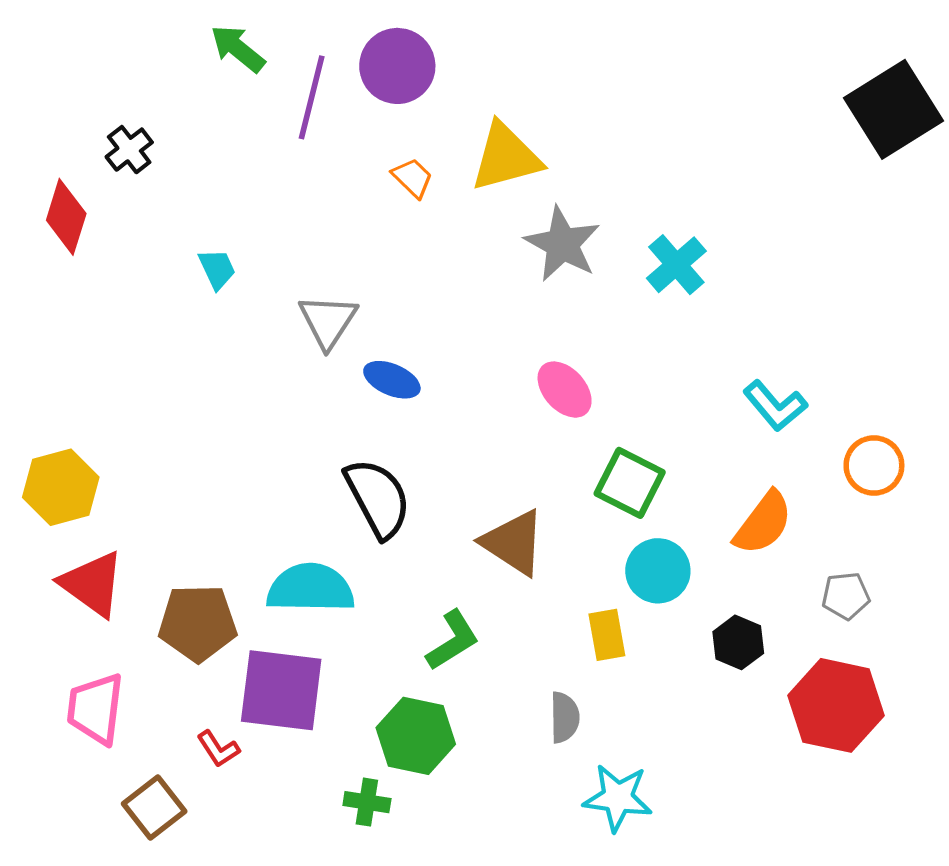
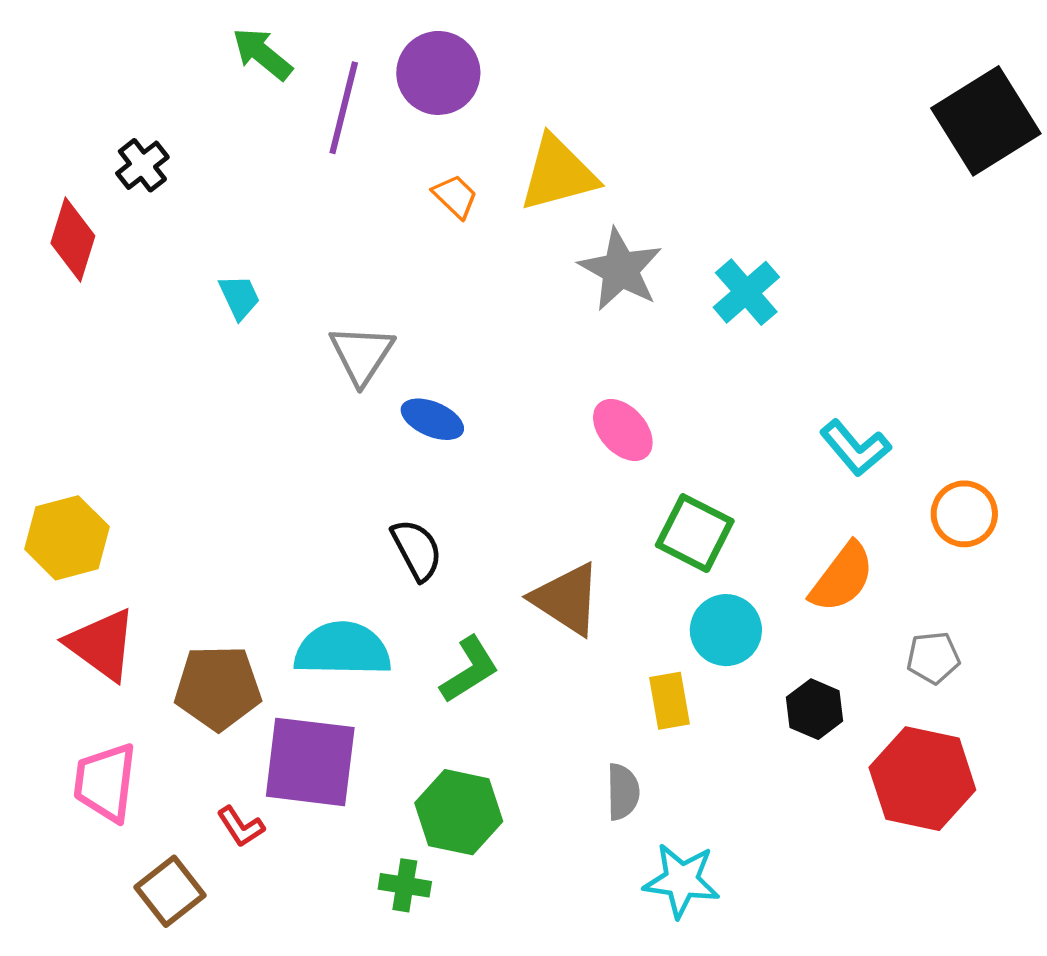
black semicircle: (378, 498) -> (417, 550), size x0.7
green L-shape: (453, 640) -> (470, 670), moved

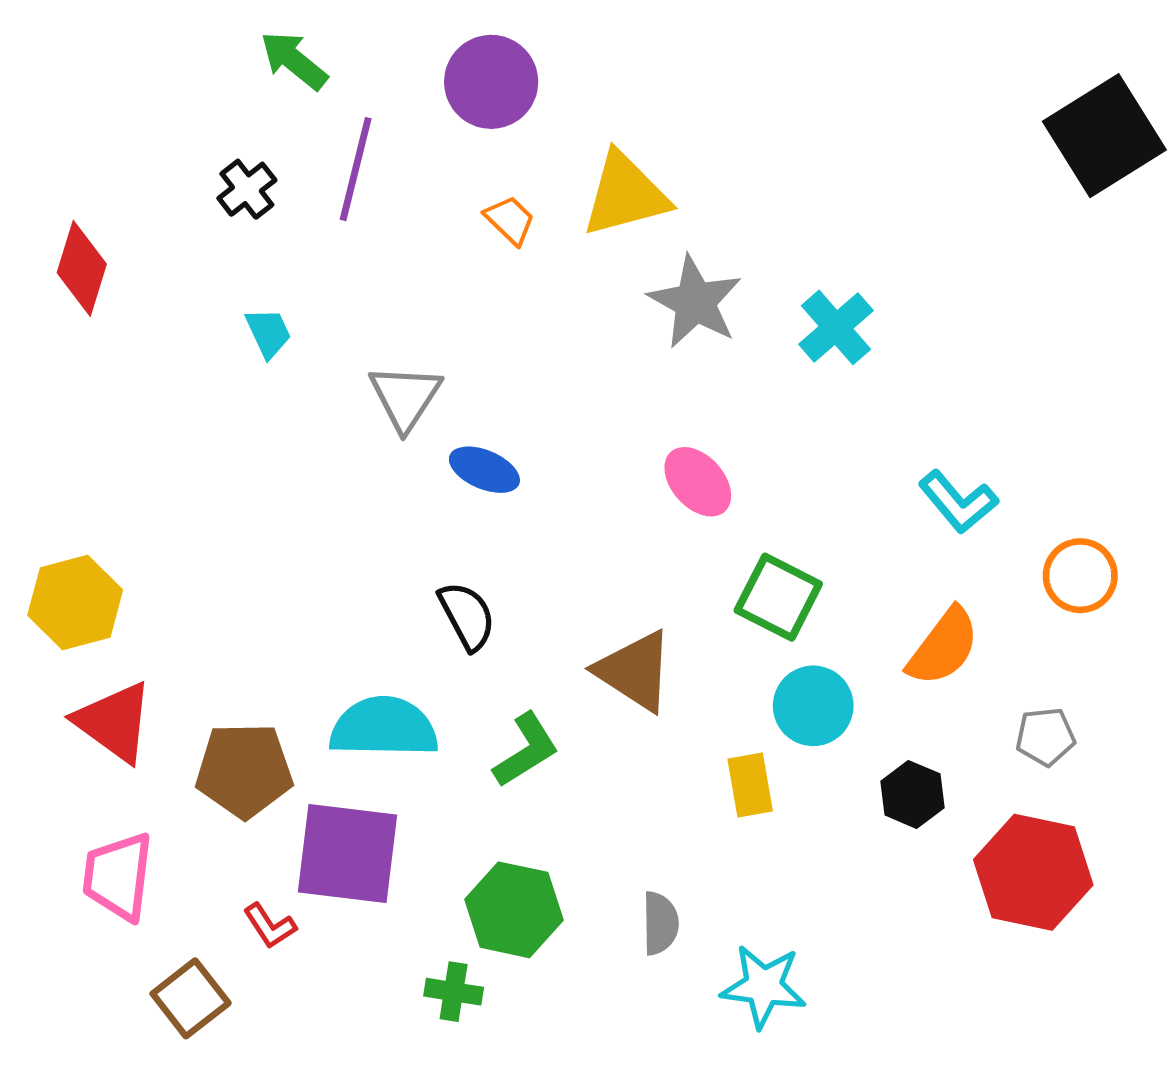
purple line: (344, 108) -> (356, 169), moved
black cross: (142, 165) -> (247, 189), moved
gray semicircle: (623, 792) -> (660, 923), moved

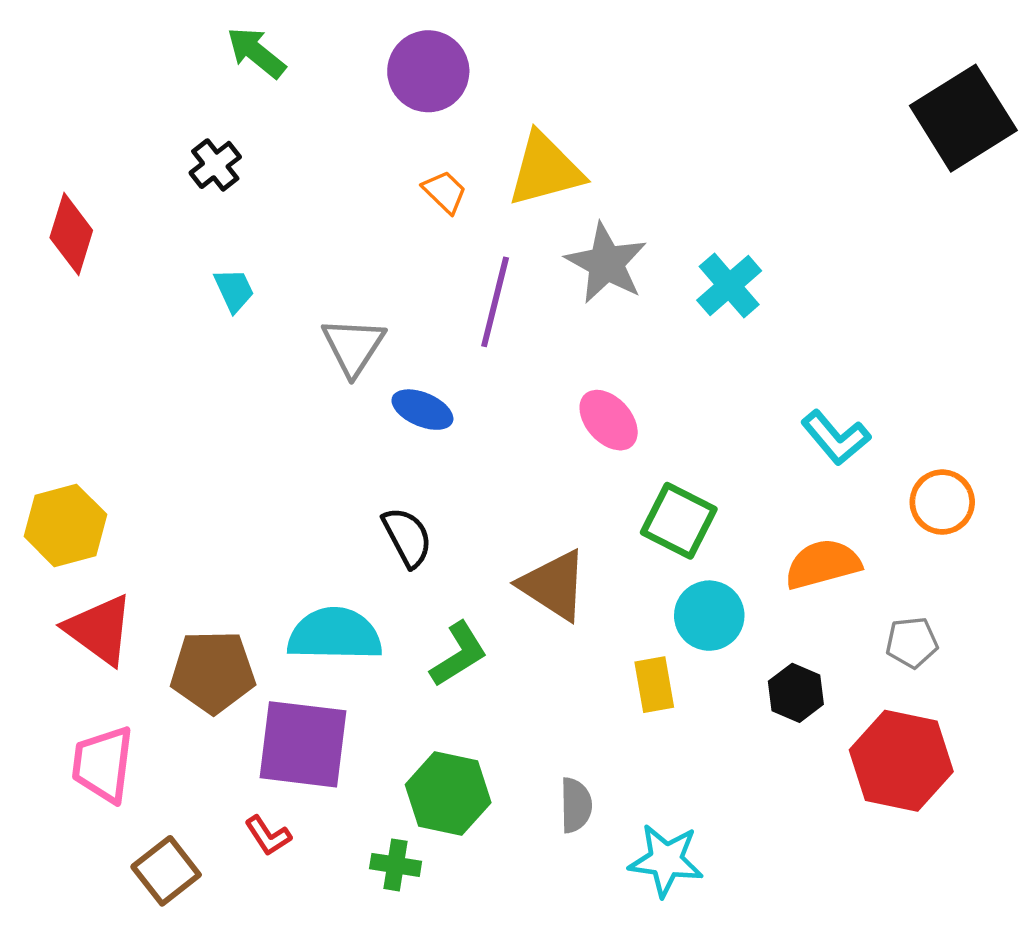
purple line: (356, 169) -> (495, 302), moved
orange semicircle: (943, 647) -> (823, 564), turned -142
red L-shape: (270, 926) -> (268, 836), moved

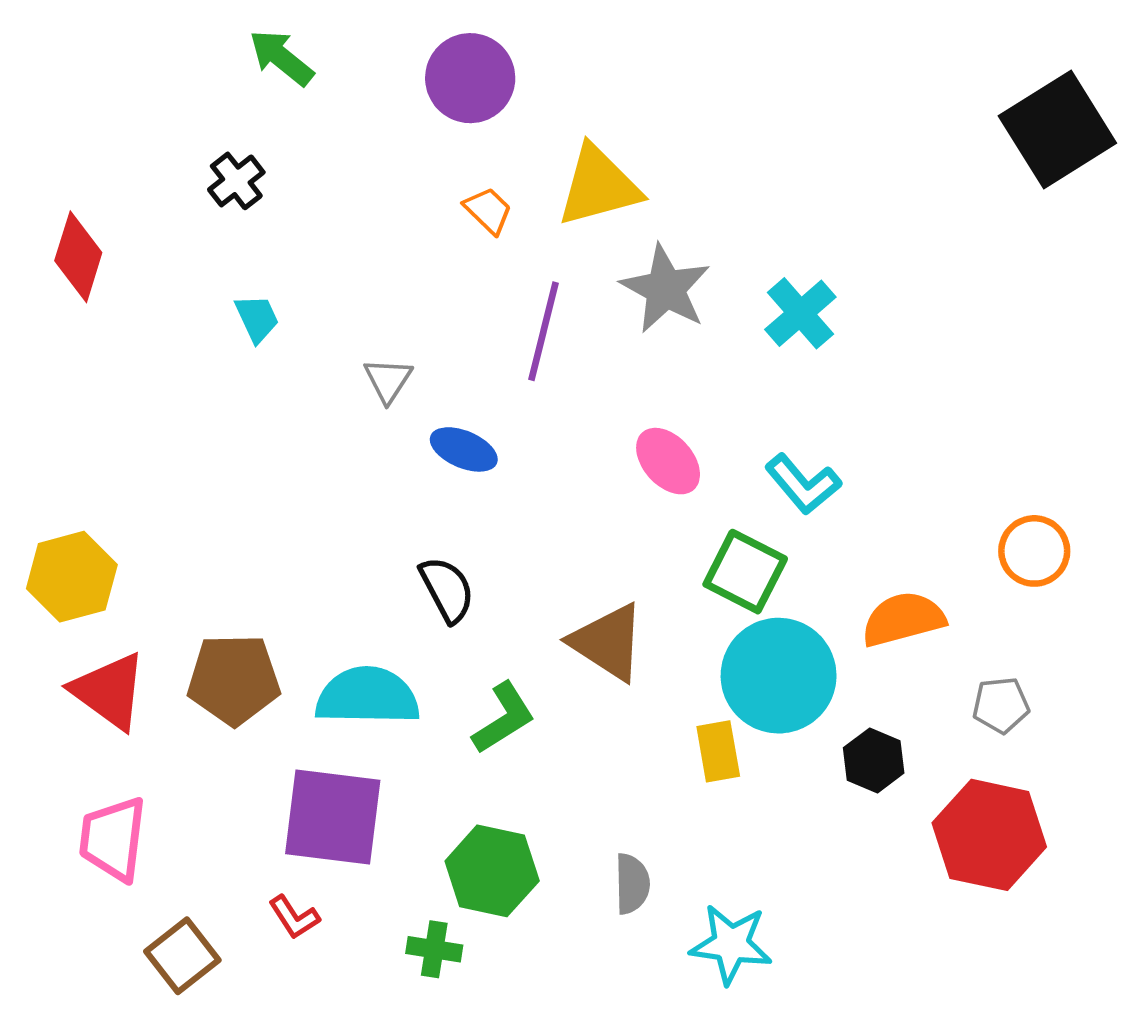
gray triangle: (353, 346) -> (388, 380), size x0.7
cyan L-shape: (836, 438) -> (803, 484), moved
cyan circle: (709, 616) -> (779, 676), size x1.5
brown pentagon: (213, 672) -> (234, 679), moved

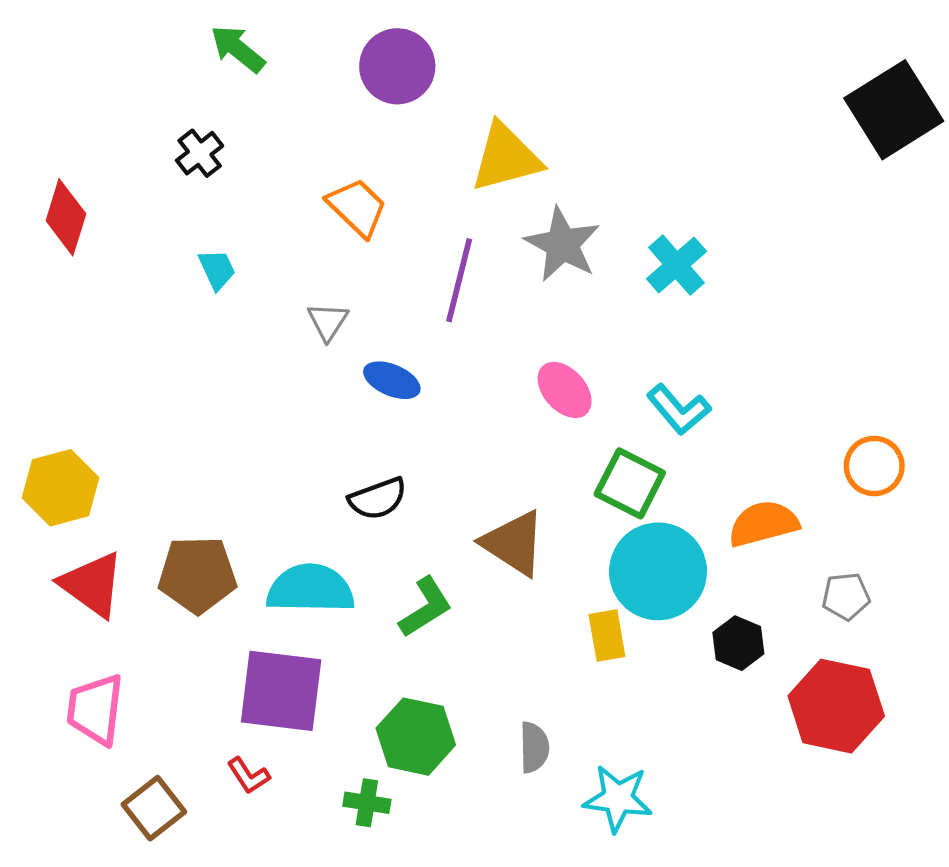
orange trapezoid: (488, 210) -> (357, 207), moved, size x1.5
black semicircle: (447, 590) -> (378, 499), turned 98

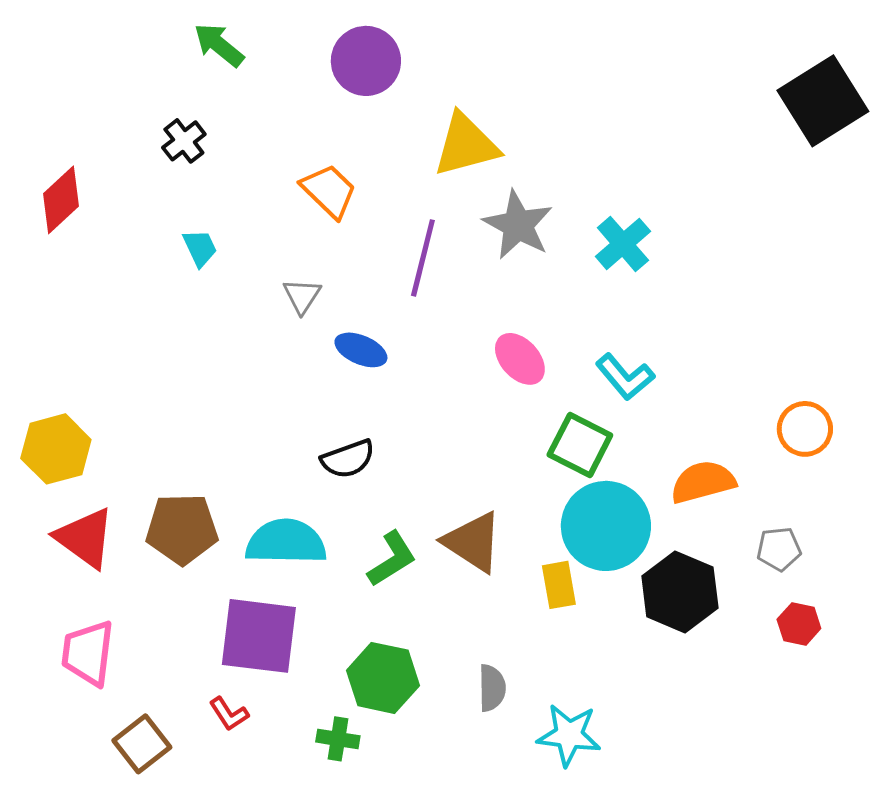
red diamond: (66, 217) -> (61, 200), turned 30
brown triangle: (514, 543) -> (473, 542), moved
black hexagon: (738, 643) -> (680, 592), size x1.6
red hexagon: (836, 706) -> (799, 624), moved, size x0.5

